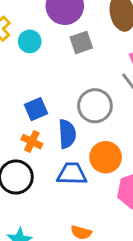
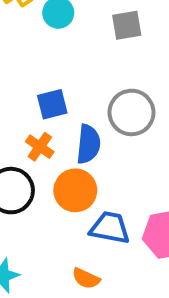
orange circle: (106, 157) -> (75, 190), moved
blue trapezoid: (72, 174) -> (110, 228), moved

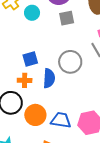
orange cross: (40, 147) -> (25, 80), turned -32
orange circle: (75, 190) -> (35, 115), moved

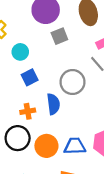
cyan circle: (32, 13) -> (20, 52), moved
blue square: (30, 59) -> (30, 77), moved

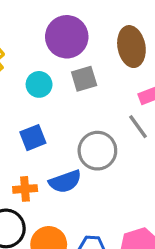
cyan circle: (20, 52) -> (39, 84), moved
blue semicircle: (53, 104) -> (65, 182), turned 72

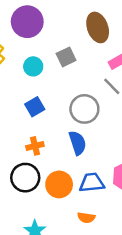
purple circle: (67, 37) -> (27, 22), moved
blue semicircle: (65, 182) -> (78, 143), moved, turned -80

